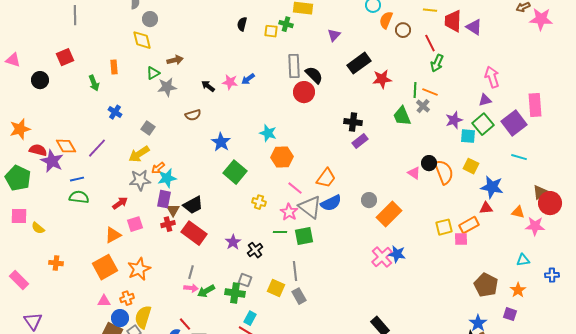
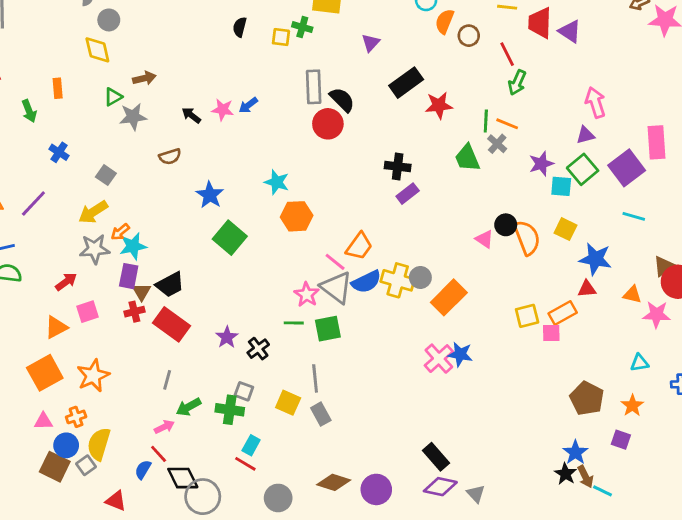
pink line: (295, 188) -> (335, 262), moved
yellow cross: (259, 202) -> (398, 280), moved, size x1.6
pink arrow: (191, 288) -> (164, 427), moved, turned -32

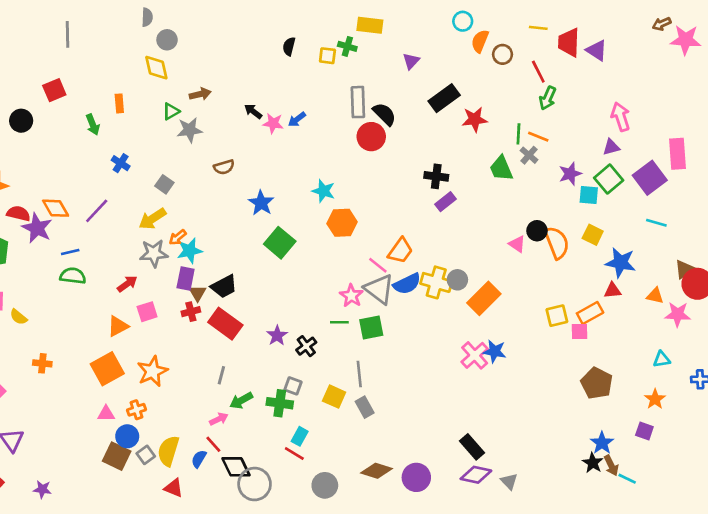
black arrow: (191, 115) -> (253, 111), moved
brown pentagon: (587, 398) -> (597, 383), moved
yellow semicircle: (99, 444) -> (168, 451), moved

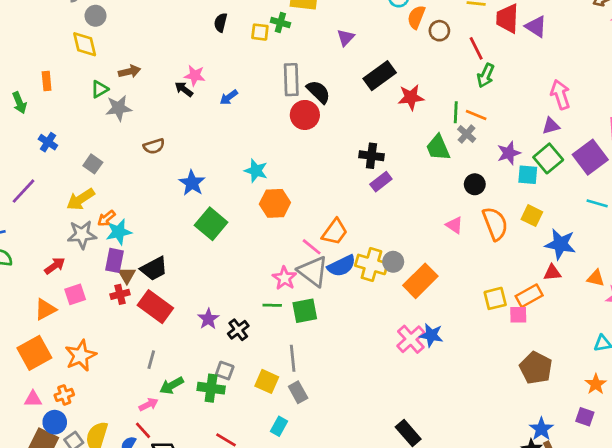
pink star: (273, 123) -> (195, 76), moved
black circle: (537, 231) -> (475, 184), moved
cyan rectangle: (300, 436) -> (279, 426), moved

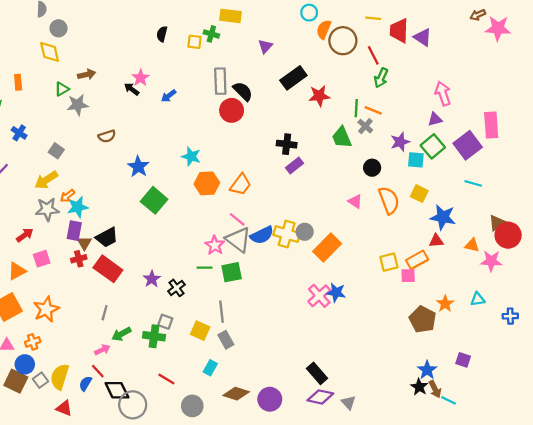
brown circle: (439, 31) -> (343, 41), size x1.6
pink star: (195, 76) -> (141, 78), turned 30
orange trapezoid: (335, 232) -> (241, 185), moved
orange star: (596, 384) -> (445, 304), moved

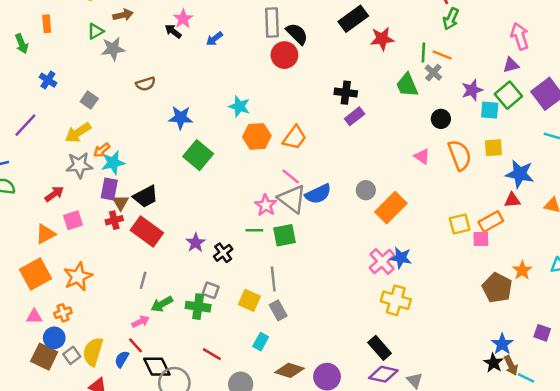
blue star: (138, 167) -> (181, 118), turned -30
yellow square: (419, 194) -> (493, 148), turned -30
yellow cross: (287, 234) -> (396, 300), moved

